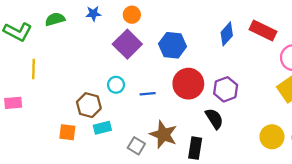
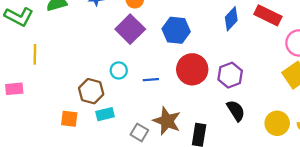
black semicircle: (214, 119) -> (236, 111), moved

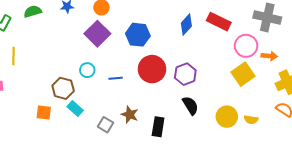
cyan rectangle: (105, 114) -> (75, 109), turned 56
brown star: (167, 121) -> (130, 115), size x0.7

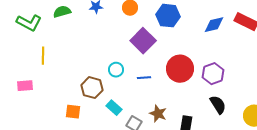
blue diamond: (186, 25) -> (214, 25), turned 35
purple square: (97, 34) -> (143, 41), moved
blue hexagon: (138, 35) -> (168, 16), moved
cyan rectangle: (75, 109) -> (114, 108), moved

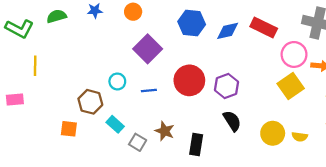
blue hexagon: (168, 16) -> (192, 23), moved

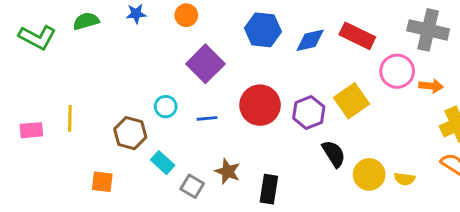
yellow line: (35, 66) -> (70, 118), moved
yellow square: (291, 86) -> (351, 101), moved
black semicircle: (232, 121) -> (334, 154), moved
orange square: (69, 129) -> (102, 182), moved

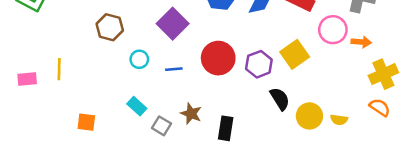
brown hexagon: (130, 133) -> (110, 27), moved

